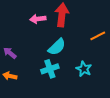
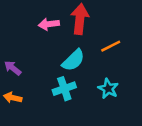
orange line: (98, 36) -> (111, 46), moved

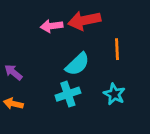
red arrow: (80, 19) -> (84, 20), turned -108
orange line: (111, 46) -> (117, 49), turned -66

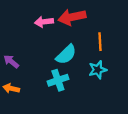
cyan star: (114, 94) -> (98, 70), moved, turned 30

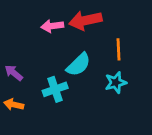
cyan cross: (58, 80) -> (55, 89), moved

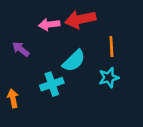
purple arrow: (14, 73) -> (21, 49), moved
orange arrow: (14, 105) -> (13, 98), turned 66

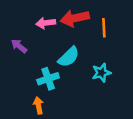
orange line: (111, 47) -> (104, 28), moved
orange arrow: (13, 98) -> (38, 105), moved

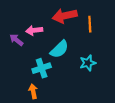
pink arrow: (46, 23) -> (34, 30), moved

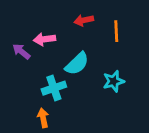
red arrow: (65, 16) -> (84, 20), size x0.6

